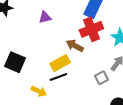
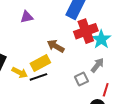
red cross: (91, 29) -> (86, 31), moved
yellow arrow: (39, 91) -> (20, 73), moved

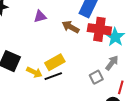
red cross: (86, 31) -> (99, 29), turned 30
brown arrow: (56, 46) -> (71, 27), moved

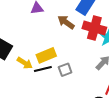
gray square: (96, 77) -> (65, 70), moved

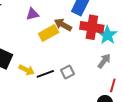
yellow rectangle: (46, 55) -> (49, 33), moved

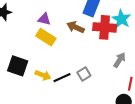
purple triangle: (32, 14) -> (44, 19), turned 32
yellow rectangle: (49, 33) -> (46, 37), moved, turned 66
cyan star: (107, 35) -> (121, 19), moved

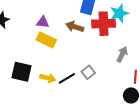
cyan star: (121, 19) -> (119, 13), turned 30

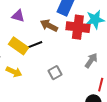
yellow rectangle: (46, 40) -> (19, 46), moved
black line: (67, 78) -> (34, 45), moved

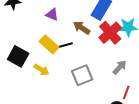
red cross: (78, 27) -> (110, 33), turned 35
gray square: (55, 73) -> (82, 75), size x1.5

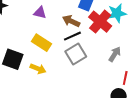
black line: (64, 46) -> (72, 36), moved
gray square: (82, 75) -> (76, 54), moved

